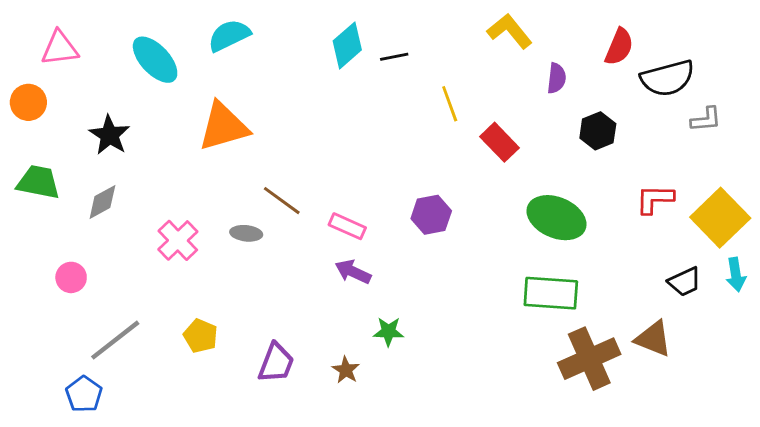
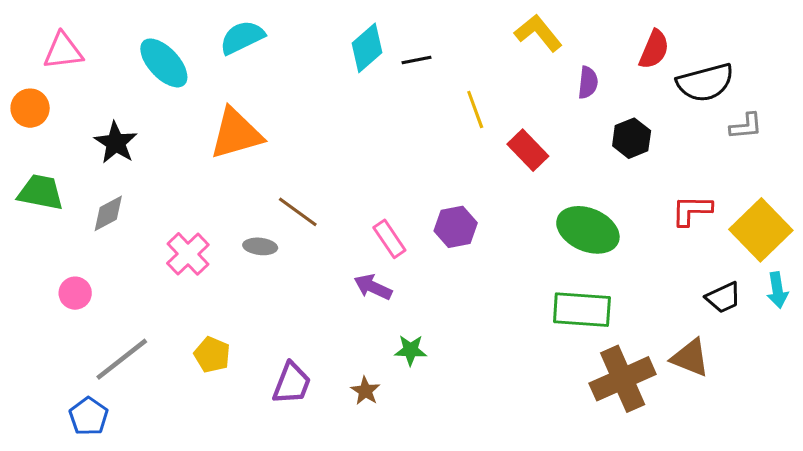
pink rectangle: (347, 226) -> (389, 239), moved, turned 32

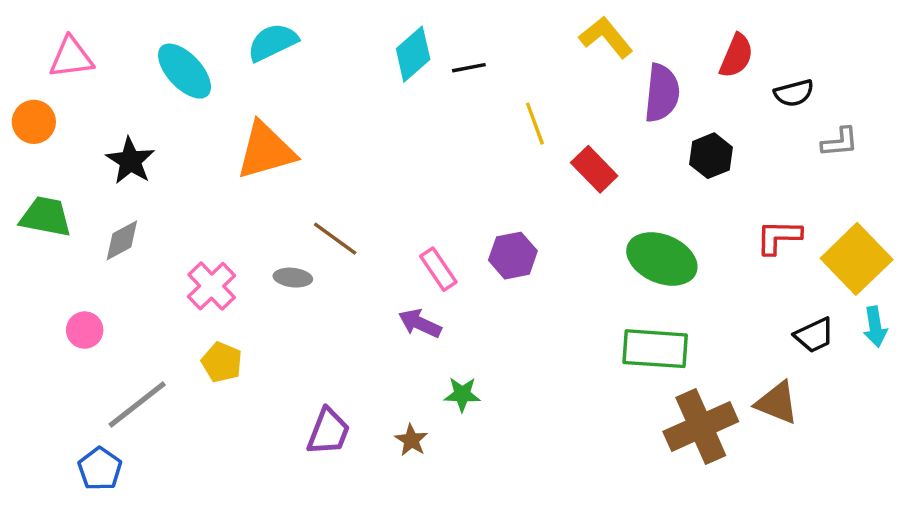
purple semicircle: (588, 83) -> (662, 93), size x1.6
black semicircle: (705, 83) -> (794, 93), size x0.6
yellow pentagon: (212, 355) -> (222, 362), moved

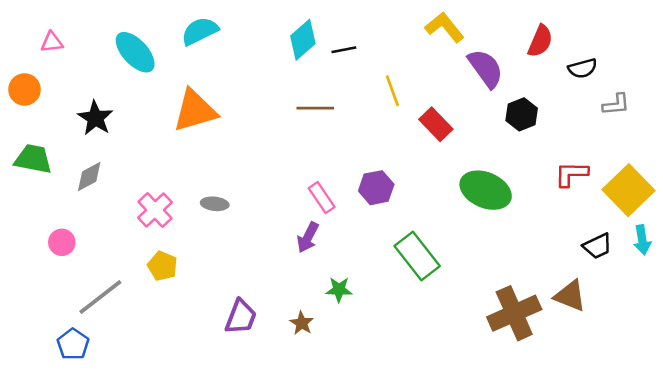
pink triangle: (71, 57) -> (52, 42), size x0.7
purple semicircle: (662, 93) -> (486, 68), turned -42
brown line: (335, 239) -> (315, 108), moved, turned -36
purple arrow: (420, 323) -> (308, 237), turned -88
green rectangle: (655, 349) -> (417, 256), moved, turned 48

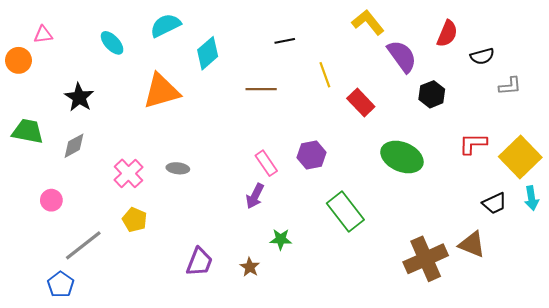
cyan diamond: (303, 40) -> (208, 53), moved
cyan ellipse: (135, 52) -> (112, 43), size x0.7
orange circle: (25, 89) -> (18, 60), moved

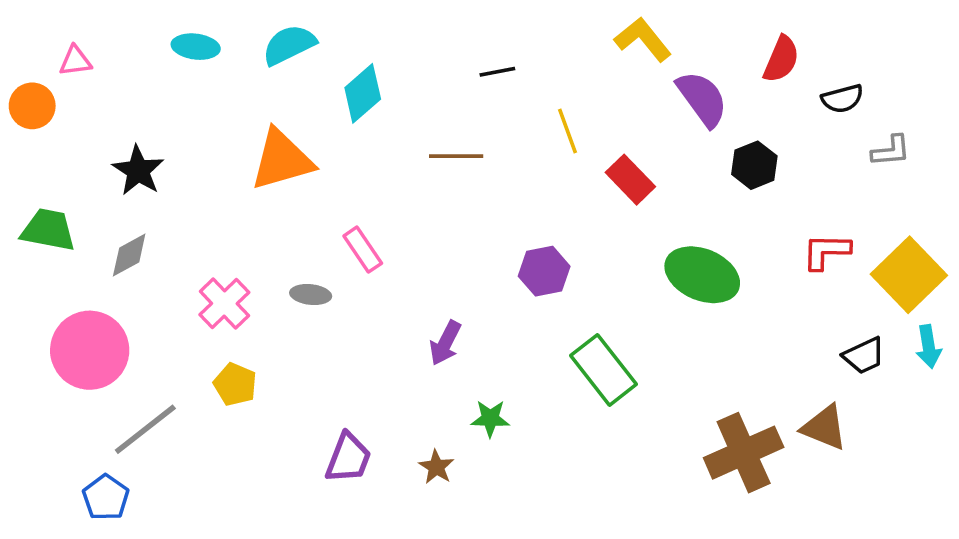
cyan ellipse: (112, 43) -> (196, 47), moved, turned -40
pink rectangle: (266, 163) -> (363, 250), moved
pink circle: (51, 200) -> (90, 350), size x2.0

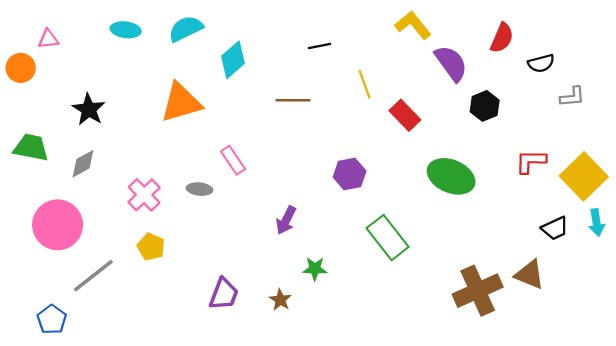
blue pentagon: (106, 497) -> (52, 319), moved

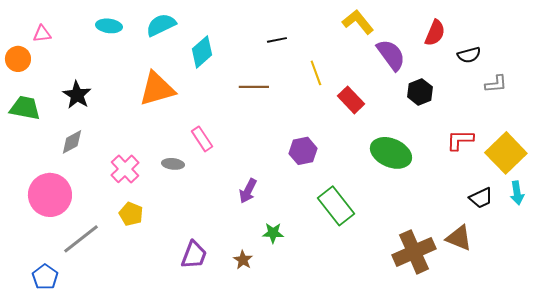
green trapezoid: (31, 148) -> (25, 108), moved

